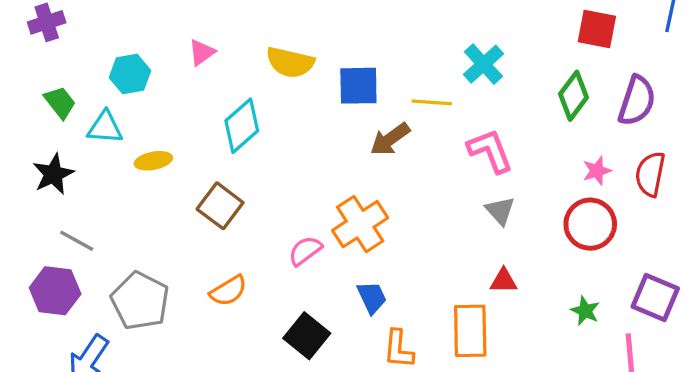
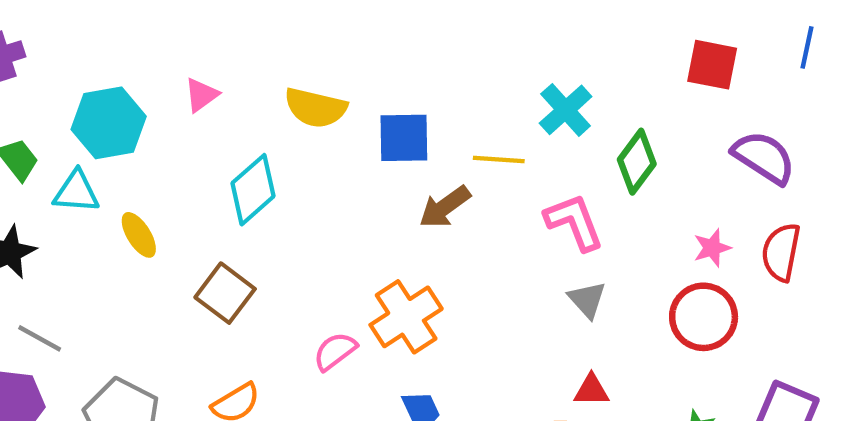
cyan hexagon: (130, 74) -> (109, 123), size x1.4
green diamond: (574, 96) -> (637, 162), moved
purple semicircle: (637, 101) -> (764, 157), turned -75
yellow ellipse: (153, 161) -> (139, 235), turned 69

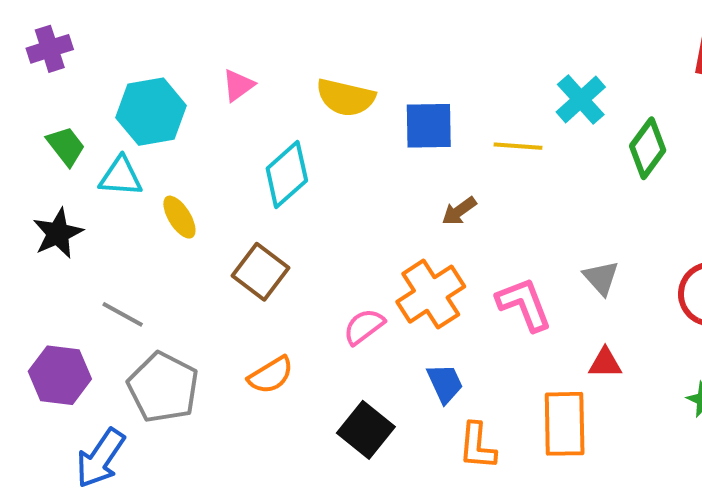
brown arrow: (445, 207) -> (459, 211), moved, size x0.7
pink L-shape: (574, 222) -> (524, 304), moved
gray line: (40, 338) -> (123, 314), moved

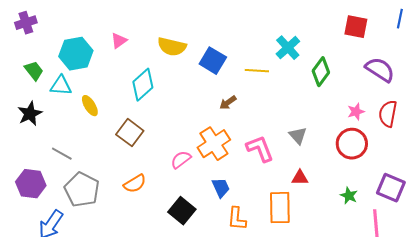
blue square: (429, 126) -> (213, 61), turned 32

